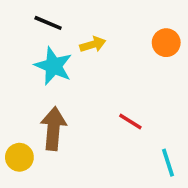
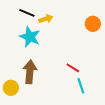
yellow arrow: (93, 44) -> (46, 19), moved
cyan line: (168, 163) -> (81, 86), moved

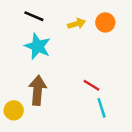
yellow arrow: (46, 19) -> (76, 24), moved
orange circle: (93, 24) -> (105, 22), moved

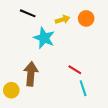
cyan star: (38, 46) -> (44, 38), moved

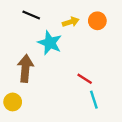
brown arrow: (31, 74) -> (25, 68), moved

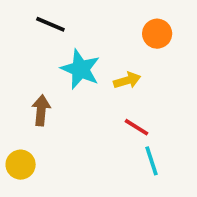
yellow arrow: (71, 22) -> (127, 80), moved
brown arrow: (25, 68) -> (41, 110), size x0.7

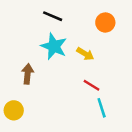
black line: (50, 24) -> (53, 16), moved
yellow arrow: (127, 80) -> (85, 54), turned 48

